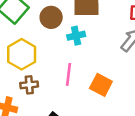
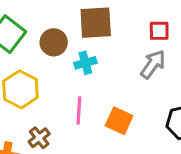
brown cross: (29, 85) -> (39, 138), moved, turned -30

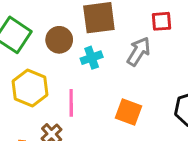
gray arrow: (153, 64) -> (139, 51), moved
pink line: (79, 110) -> (71, 103), moved

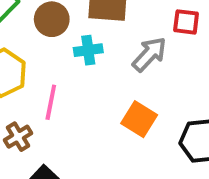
orange square: (128, 112) -> (139, 119), moved

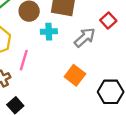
red square: (186, 22) -> (108, 21), turned 35

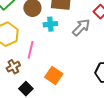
orange square: (75, 75) -> (54, 76), moved

